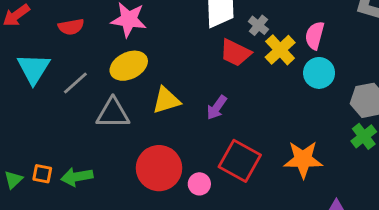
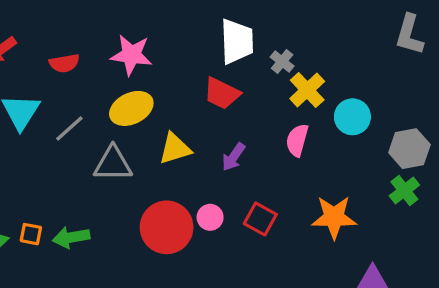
pink semicircle: (315, 35) -> (297, 140), moved
red trapezoid: (235, 53) -> (222, 93), moved
red square: (240, 161) -> (260, 219), size x0.7
pink circle: (199, 184) -> (210, 217), moved

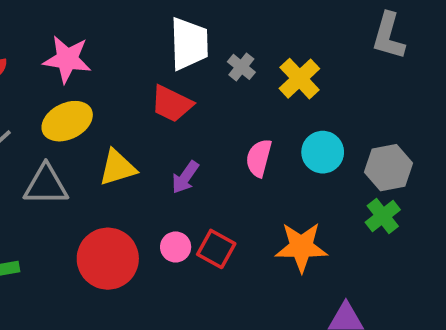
yellow cross: (307, 90) -> (299, 79), moved
cyan circle: (352, 117) -> (323, 152), moved
pink circle: (210, 217) -> (176, 247), moved

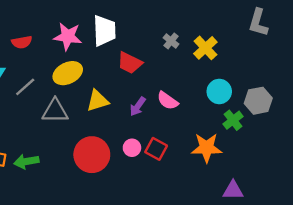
white trapezoid: (189, 44) -> (104, 31), moved
pink semicircle: (259, 158) -> (168, 101), moved, turned -70
green cross: (383, 216) -> (233, 120), moved

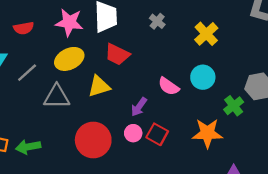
gray cross: (171, 41) -> (157, 21), moved
red trapezoid: (130, 63) -> (117, 54), moved
cyan circle: (219, 91) -> (203, 77), moved
purple arrow: (138, 106) -> (139, 107), moved

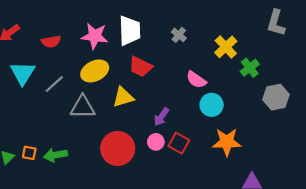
cyan circle: (203, 77) -> (212, 105), moved
pink semicircle: (169, 86) -> (196, 80), moved
green cross: (234, 106) -> (250, 68), moved

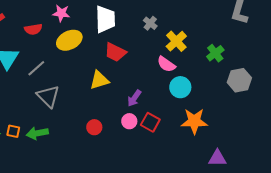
pink star: (95, 36) -> (61, 13), moved, size x0.7
yellow cross: (226, 47) -> (176, 41), moved
yellow ellipse: (95, 71) -> (69, 40), moved
gray triangle: (83, 107) -> (48, 96), moved, turned 45
red circle: (118, 148) -> (94, 127), size x0.5

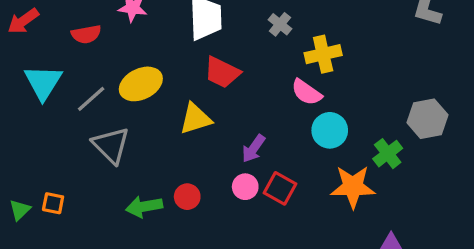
yellow ellipse: (69, 40) -> (141, 84), moved
yellow cross: (176, 41) -> (323, 54), turned 30
green cross: (215, 53) -> (388, 154), moved
green arrow: (37, 133) -> (144, 207), moved

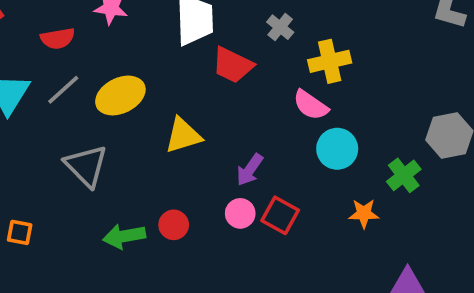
red trapezoid: (222, 72) -> (233, 65), moved
gray line: (91, 99) -> (63, 90), moved
orange star: (353, 187) -> (364, 213), size x0.6

